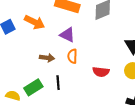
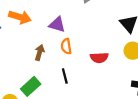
brown arrow: (47, 58) -> (40, 53), turned -72
black line: (58, 83) -> (65, 76), moved

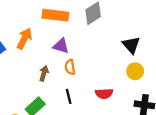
orange arrow: (20, 17) -> (24, 39), turned -80
red semicircle: (99, 58) -> (104, 94), moved

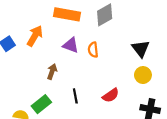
orange semicircle: (70, 67) -> (93, 50), moved
red semicircle: (104, 94) -> (111, 95), turned -35

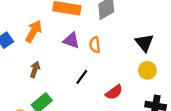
brown arrow: (52, 72) -> (35, 70), moved
black line: (75, 96) -> (82, 77), moved, turned 48

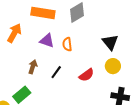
brown arrow: (35, 70) -> (33, 67), moved
red semicircle: (114, 92) -> (86, 75), moved

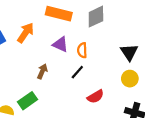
black line: (56, 72) -> (77, 72), moved
red semicircle: (86, 75) -> (96, 97), moved

